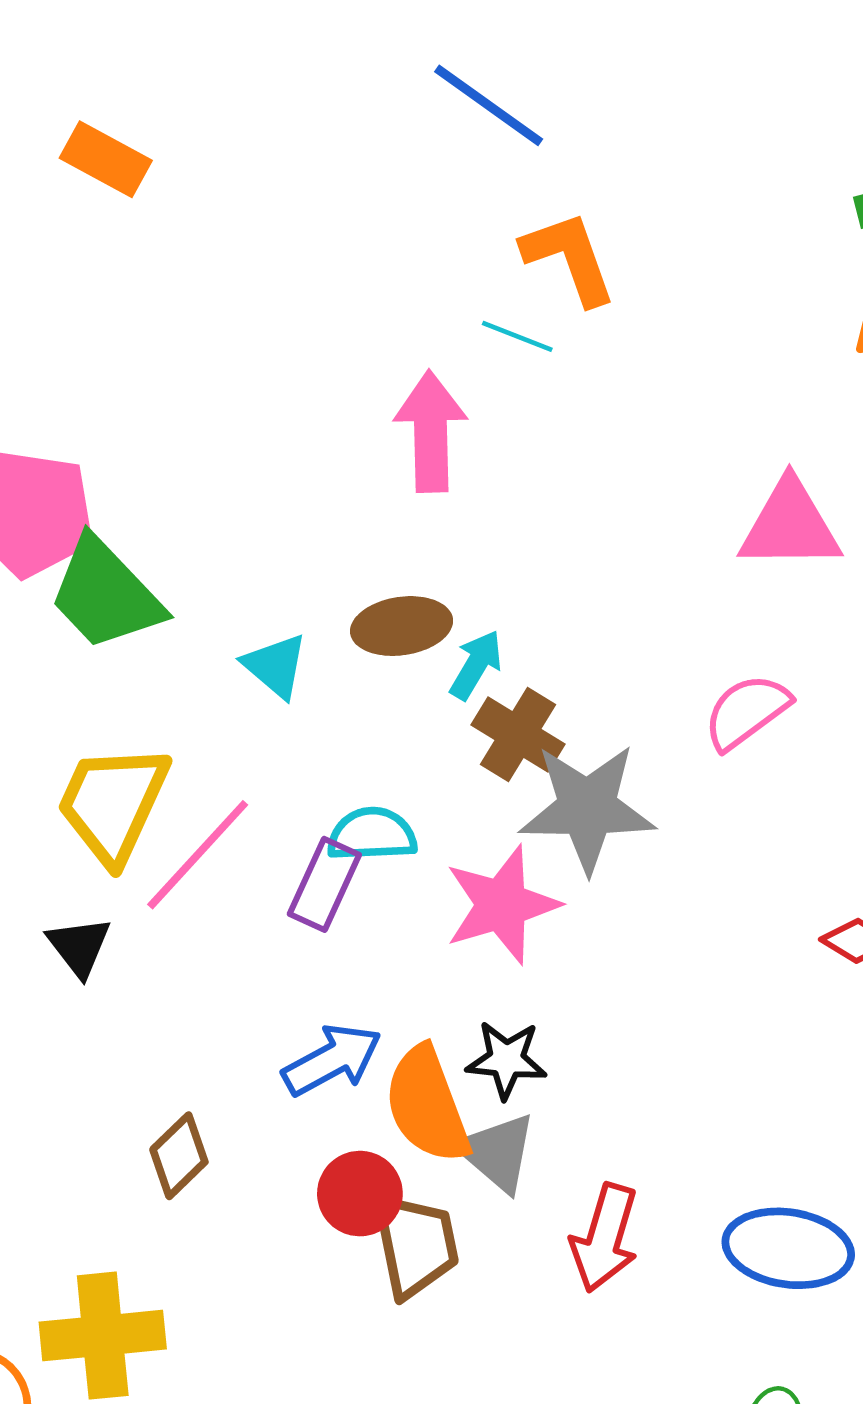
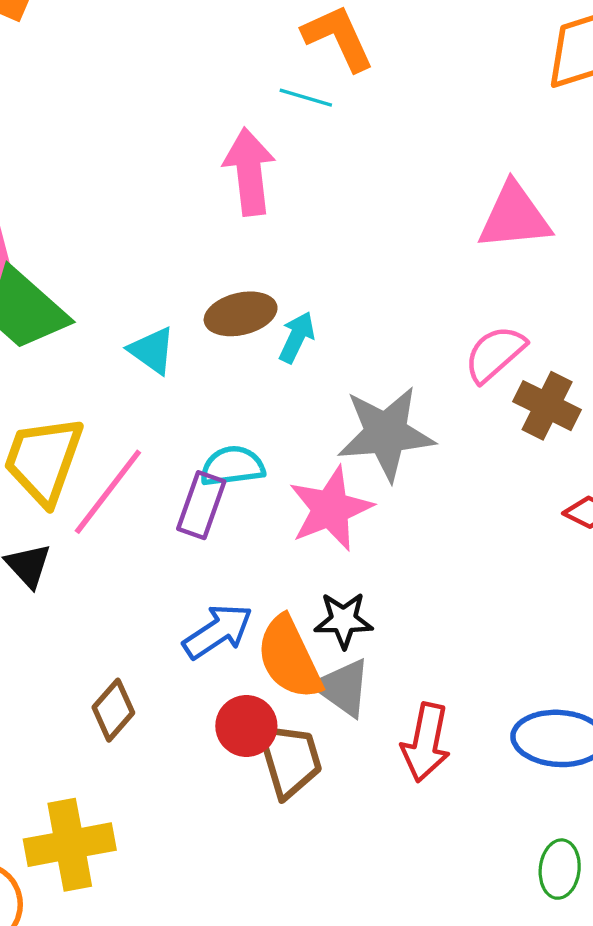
brown cross: (518, 734) -> (547, 406), moved

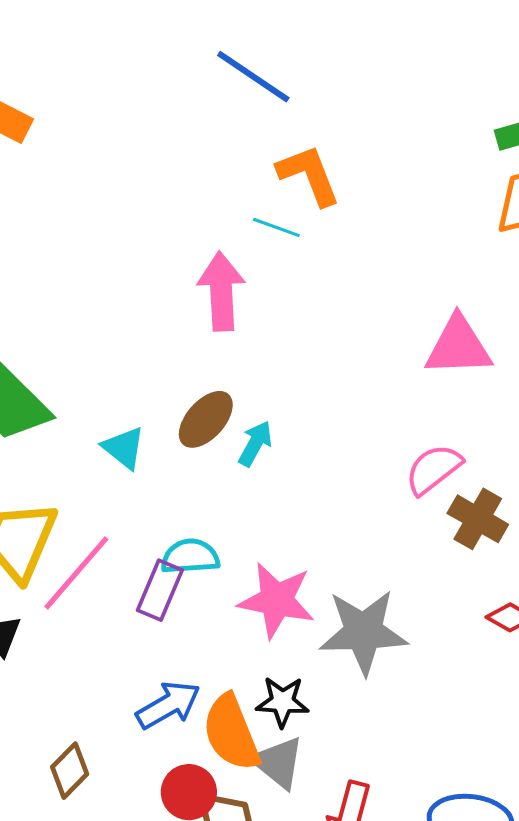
brown ellipse: (241, 314) -> (206, 419), turned -38
gray star: (386, 433) -> (363, 632), moved
pink star: (330, 509) -> (277, 600), turned 30

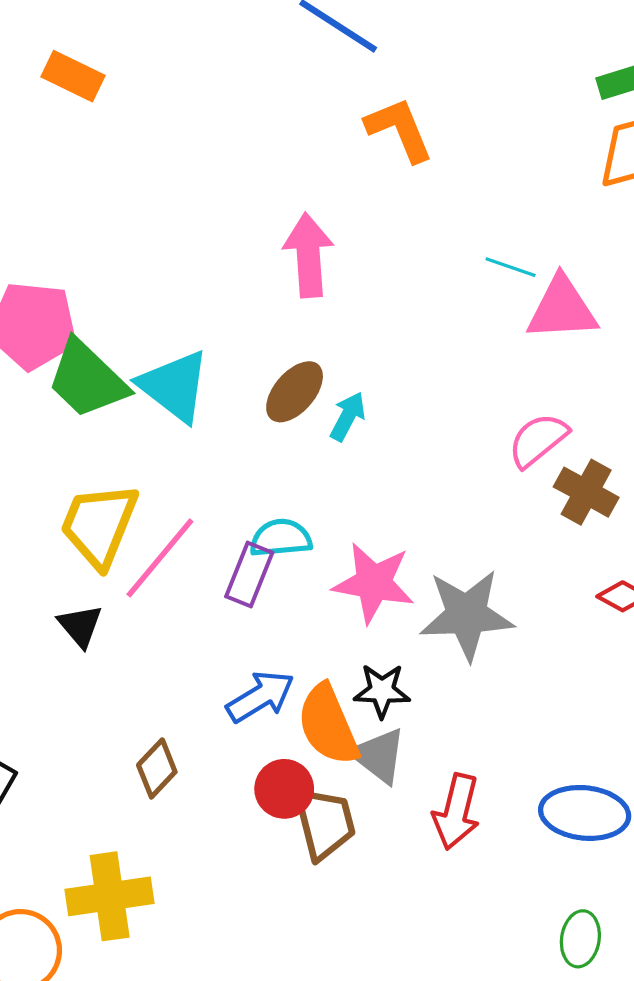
cyan line: (276, 227) -> (511, 267), moved
cyan triangle: (124, 448) -> (174, 386), moved, size x1.6

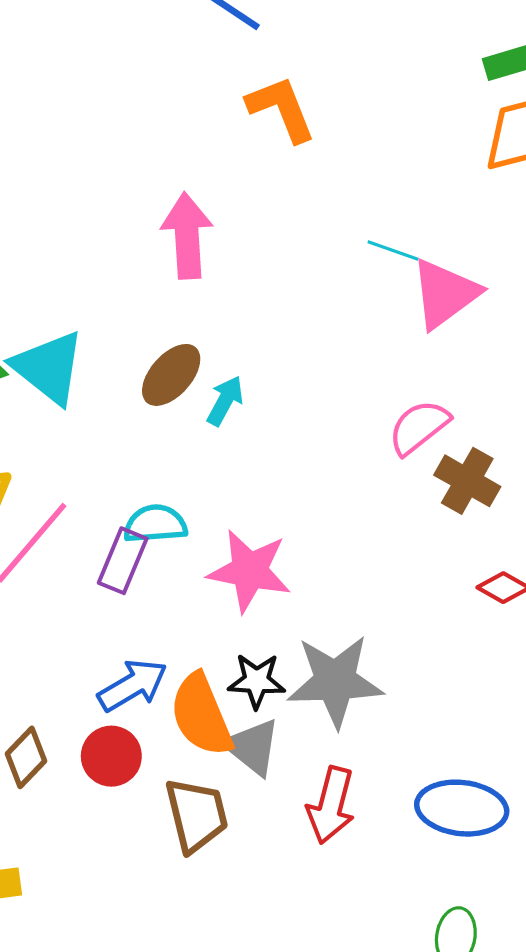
pink triangle: (562, 309) -> (445, 294), turned -34
gray star: (467, 615) -> (335, 681), moved
red circle: (284, 789) -> (111, 756), moved

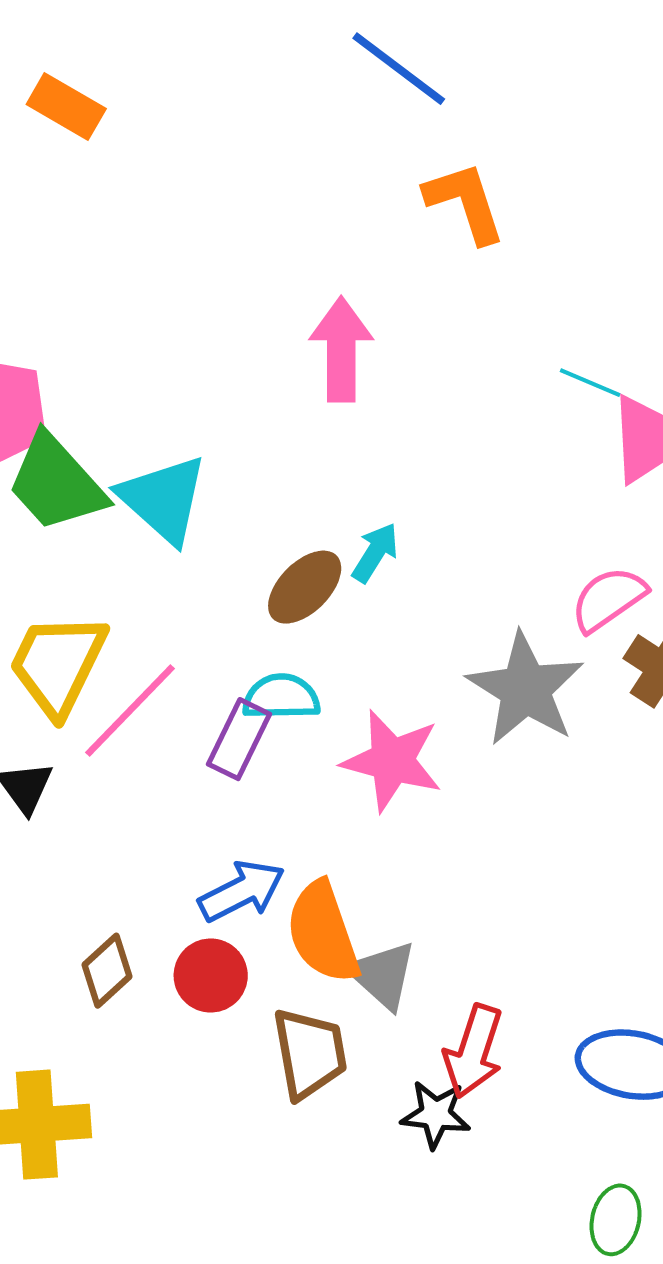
brown ellipse: (171, 375) -> (305, 587), moved
black star: (257, 681) -> (436, 1114), moved
gray star: (335, 681) -> (525, 689), moved, turned 30

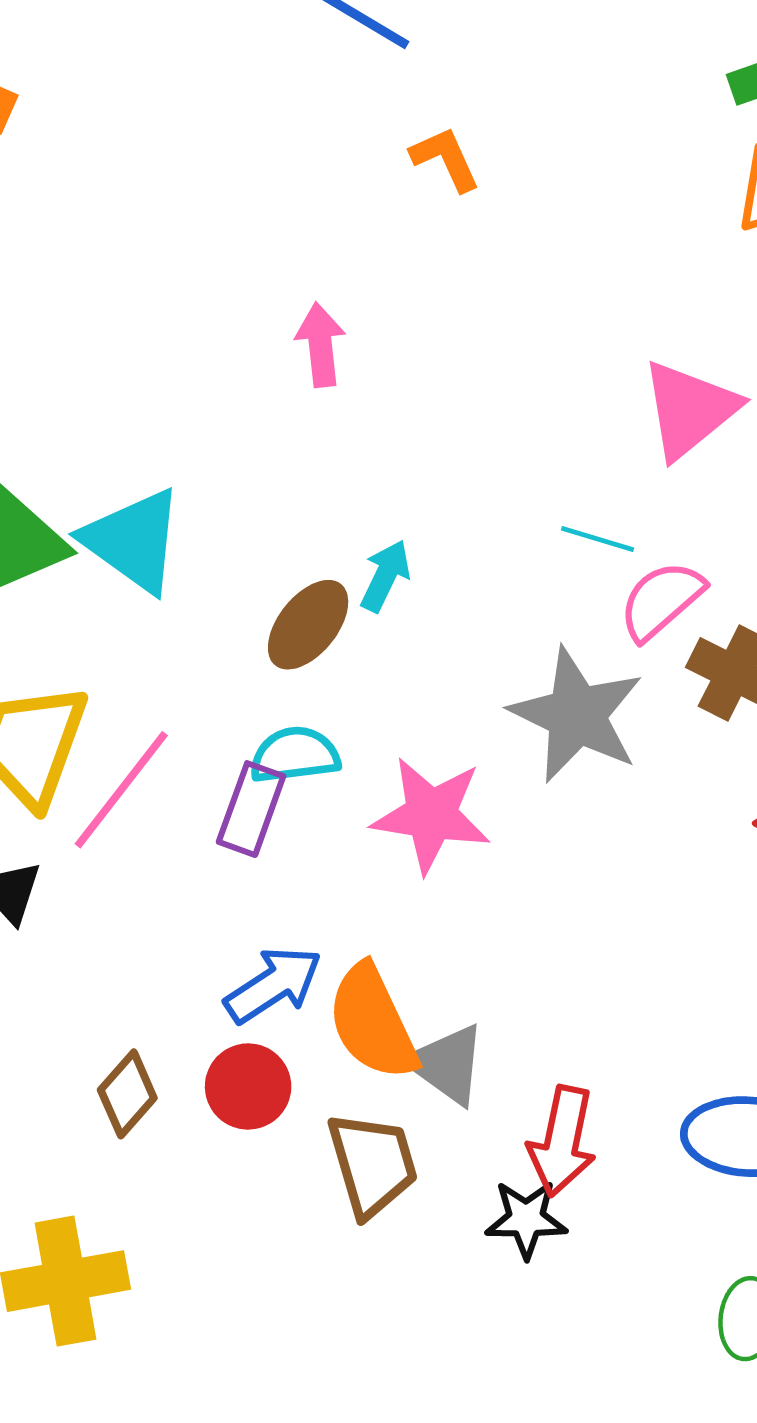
orange L-shape: (465, 202) -> (445, 159), size x0.7
pink arrow: (341, 349) -> (320, 345), size x0.7
cyan line: (590, 383) -> (598, 539), moved

